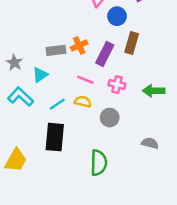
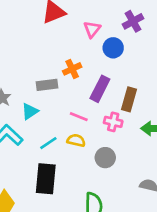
brown rectangle: (132, 43) -> (129, 99), moved
orange cross: (79, 45) -> (72, 69), moved

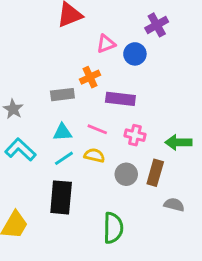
pink triangle: (92, 29) -> (106, 44), moved, turned 30
purple rectangle: (100, 89) -> (120, 99), turned 70
brown rectangle: (129, 99) -> (155, 173), moved
cyan triangle: (30, 111) -> (62, 132), moved, turned 30

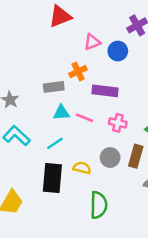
cyan triangle: (62, 132) -> (61, 113), moved
yellow semicircle: (94, 155) -> (82, 168), moved

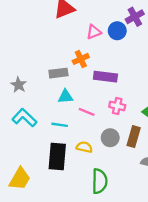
blue circle: (118, 51) -> (117, 31), moved
pink line: (84, 118) -> (87, 112), moved
cyan line: (55, 143) -> (60, 125), turned 42

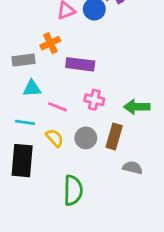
yellow semicircle: (84, 147) -> (55, 138), moved, turned 35

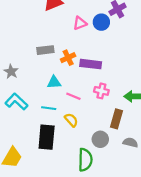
orange cross: (50, 43) -> (68, 58), moved
gray rectangle: (24, 60) -> (45, 50), moved
gray circle: (86, 138) -> (100, 139), moved

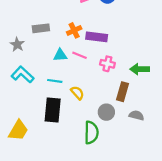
gray rectangle: (45, 50) -> (41, 28), moved
pink line: (73, 96) -> (79, 55), moved

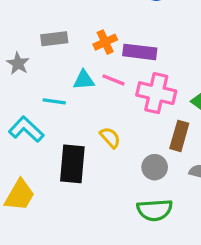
pink cross: (107, 64) -> (156, 93), size x1.6
cyan L-shape: (23, 75) -> (26, 129), moved
cyan line: (55, 81) -> (54, 101), moved
green semicircle: (91, 133) -> (155, 210), moved, turned 85

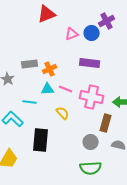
orange cross: (105, 42) -> (50, 69), moved
purple rectangle: (140, 52) -> (90, 63), moved
yellow semicircle: (110, 138) -> (63, 113), moved

